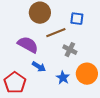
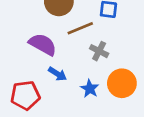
red pentagon: (15, 83) -> (25, 95), turned 30

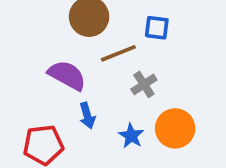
gray cross: (99, 51) -> (144, 84), turned 30
blue arrow: (57, 74) -> (87, 116), turned 42

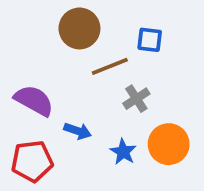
purple semicircle: (67, 75) -> (34, 101), moved
blue arrow: (87, 116) -> (78, 131), turned -55

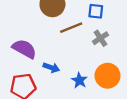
gray cross: (136, 99) -> (100, 38), moved

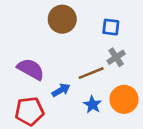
brown line: (71, 28) -> (91, 73), moved
blue arrow: (51, 68) -> (61, 90), turned -49

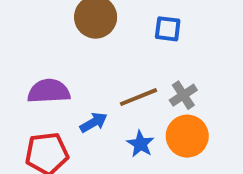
gray cross: (116, 57) -> (183, 95), moved
purple semicircle: (31, 69) -> (49, 91), turned -32

